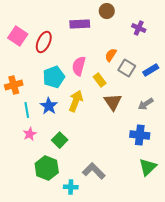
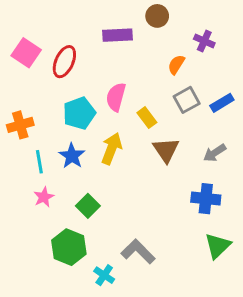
orange semicircle: (111, 55) -> (176, 65), moved
gray square: (127, 68) -> (187, 100), turned 30
cyan cross: (71, 187) -> (104, 275), turned 32

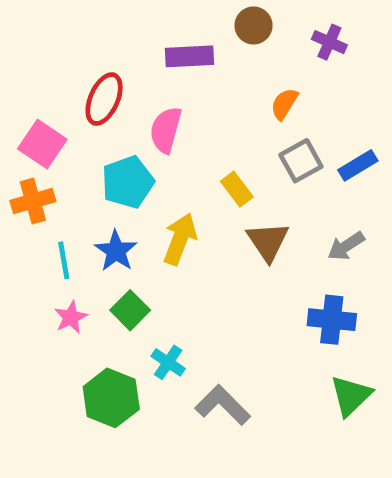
purple cross: (204, 41) -> (329, 42), moved
pink square: (26, 53) -> (42, 144), moved
pink semicircle: (116, 97) -> (166, 130), moved
green square: (88, 206) -> (130, 310), moved
cyan cross: (104, 275) -> (168, 362), moved

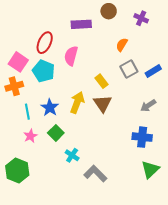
cyan pentagon: (128, 182) -> (44, 71), moved, turned -30
brown triangle: (268, 241) -> (103, 104), moved
green hexagon: (111, 398) -> (17, 171), moved

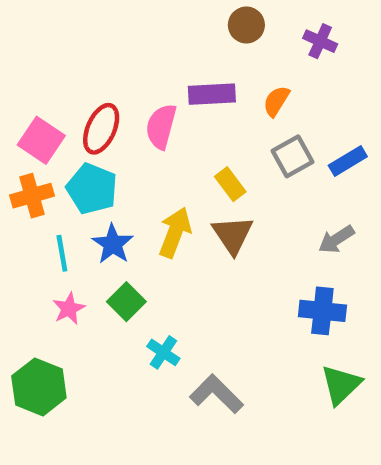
purple rectangle: (81, 24) -> (212, 94), moved
red ellipse: (45, 43) -> (101, 129), moved
cyan pentagon: (44, 71) -> (92, 189), moved

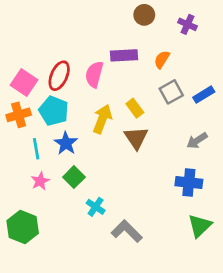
yellow arrow: (175, 232) -> (102, 119), moved

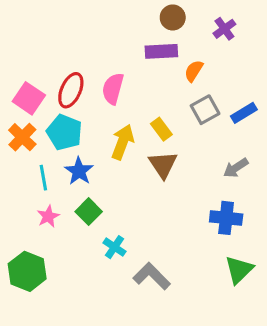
purple cross: (188, 24) -> (224, 29), turned 30
purple rectangle: (124, 55) -> (161, 51), moved
orange cross: (19, 115) -> (22, 137), turned -30

